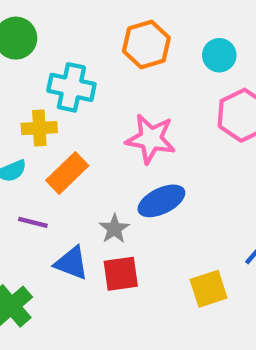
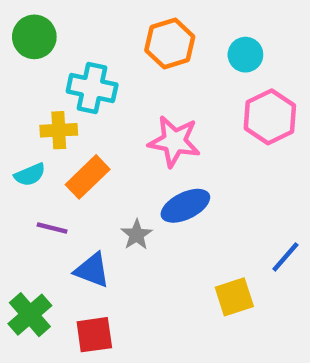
red square: (121, 274) -> (94, 335), moved

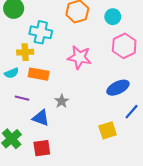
orange rectangle: (88, 177) -> (39, 74), turned 54
blue ellipse: (185, 206) -> (118, 88), moved

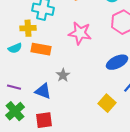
purple line: (22, 98) -> (14, 87), moved
yellow square: (108, 130) -> (107, 103), turned -30

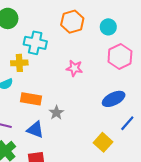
pink star: (80, 33) -> (74, 68), size x0.7
orange rectangle: (41, 49) -> (31, 99), moved

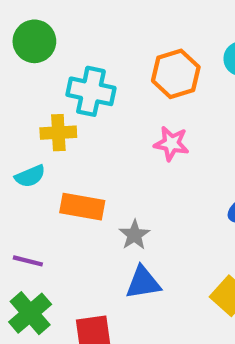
orange hexagon: (72, 22) -> (176, 74), moved
blue triangle: (35, 130) -> (143, 283), moved, turned -30

